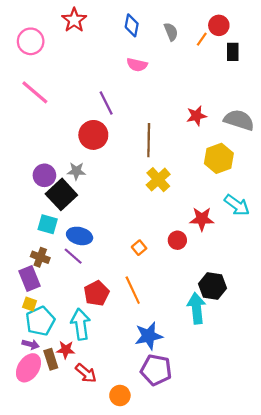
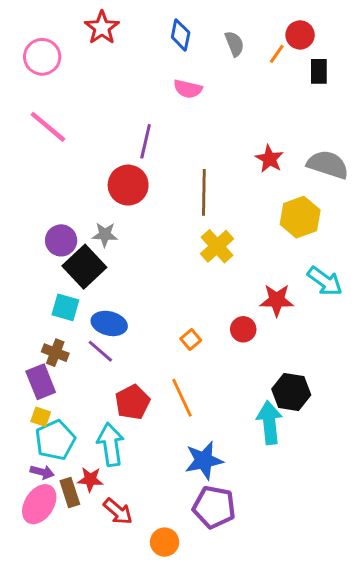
purple line: (106, 103) -> (146, 141), turned 40
red star: (197, 116) -> (269, 159), turned -30

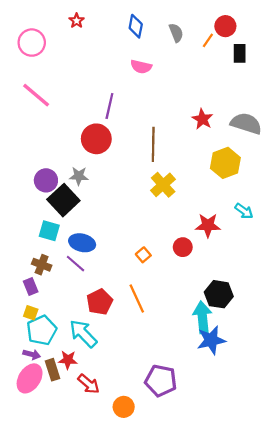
red star: (102, 28) -> (77, 21), size x0.6
cyan arrow: (325, 281) -> (244, 211), size x0.7
purple rectangle: (41, 382) -> (31, 287), size x0.7
cyan arrow: (111, 444) -> (83, 334), turned -36
blue star: (204, 460) -> (211, 340), moved

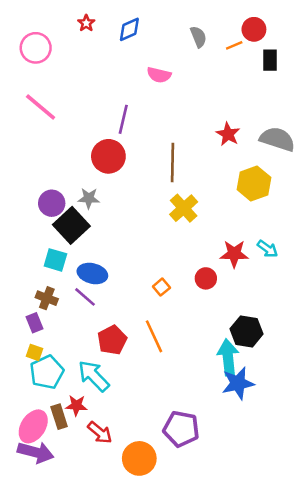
blue diamond: (136, 26) -> (129, 29), moved, turned 55
orange line: (208, 40) -> (234, 45), turned 32
cyan arrow: (244, 211) -> (267, 249), moved
purple arrow: (32, 354) -> (36, 452), moved, size x1.8
orange circle: (124, 407) -> (139, 458), size x1.4

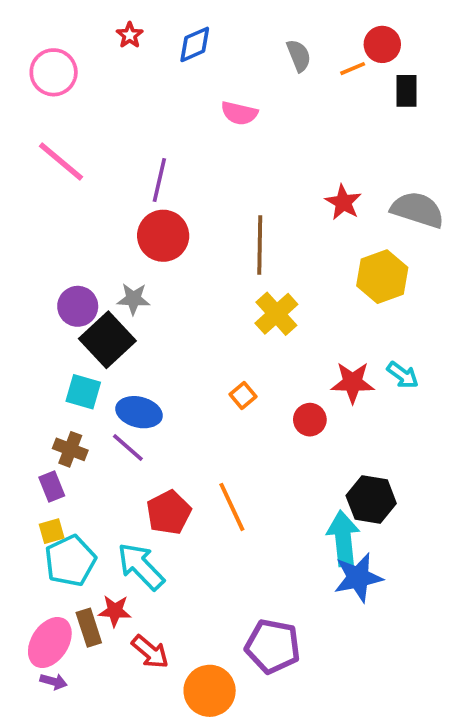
purple line: (123, 119) -> (159, 180), moved
orange square: (161, 287) -> (243, 395), moved
yellow square: (34, 352) -> (52, 531), turned -35
purple arrow: (36, 452) -> (54, 681), size x0.5

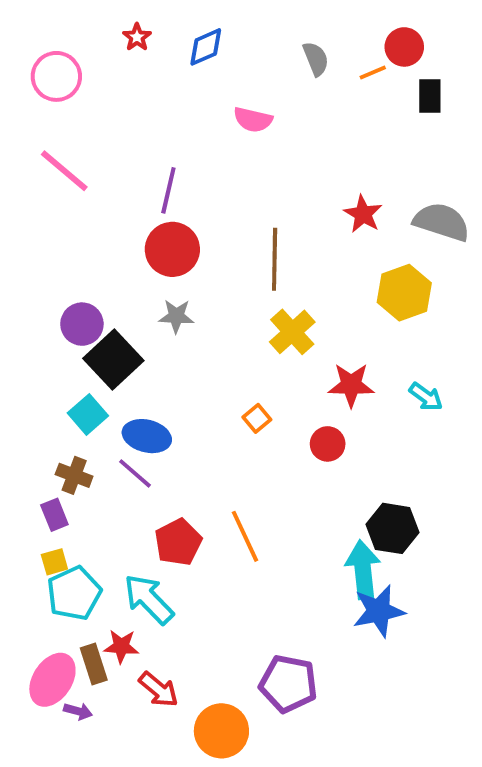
gray star: (133, 299) -> (176, 316), moved
red star: (353, 382) -> (351, 385), moved
cyan square: (83, 392) -> (88, 414), turned 33
purple arrow: (54, 681) -> (78, 711), moved

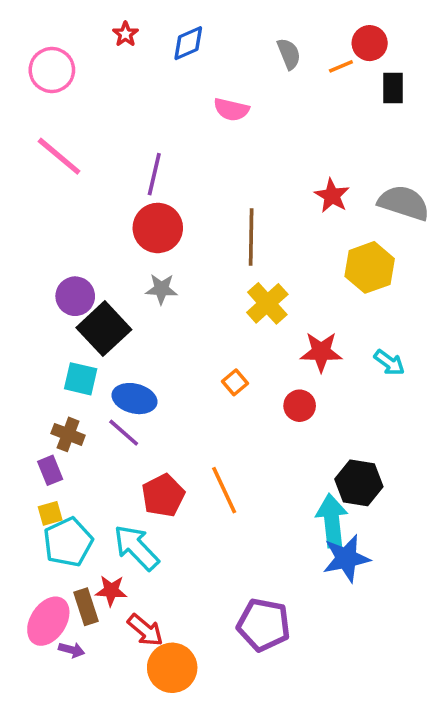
cyan square: (88, 414) -> (81, 379), turned -36
orange circle: (221, 731) -> (172, 668), moved

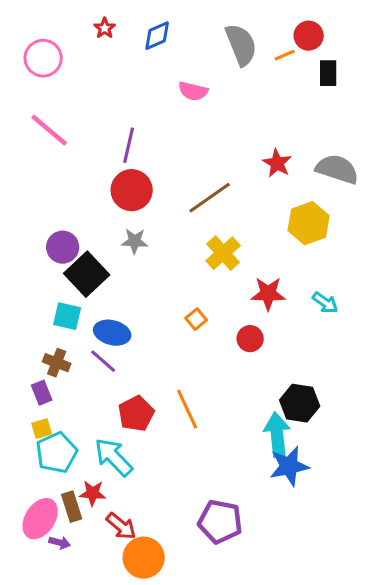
gray semicircle: (289, 54) -> (241, 45), size x1.6
brown line: (251, 237) -> (210, 198), turned 54

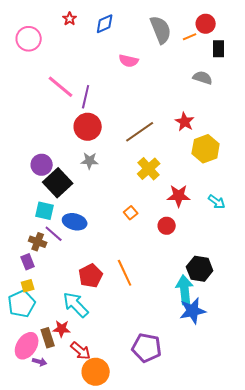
pink line: (49, 130) -> (61, 87), moved
red star: (277, 163) -> (185, 122), moved
gray semicircle: (337, 169) -> (203, 78), moved, size x0.7
purple line: (103, 361) -> (54, 234), moved
cyan pentagon: (57, 453) -> (22, 304), moved

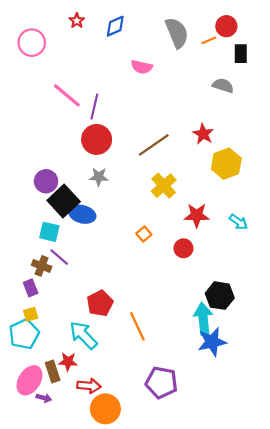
blue ellipse: (75, 222) -> (82, 214), moved
orange line: (125, 273) -> (137, 326), moved
red arrow: (81, 351) -> (89, 386), turned -35

